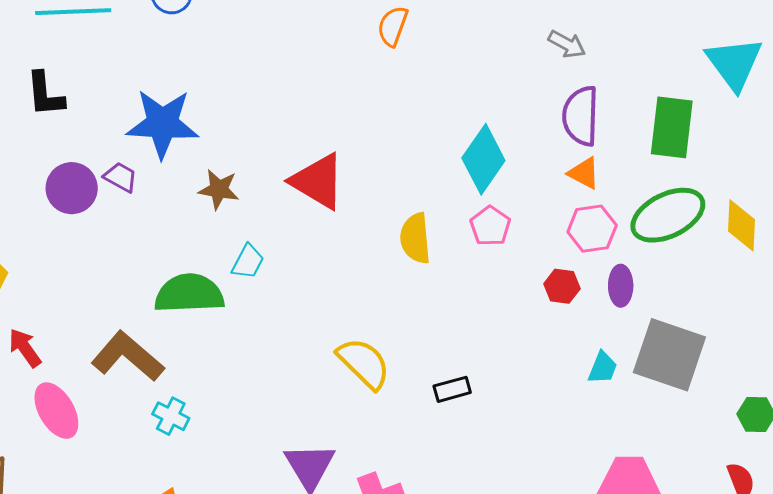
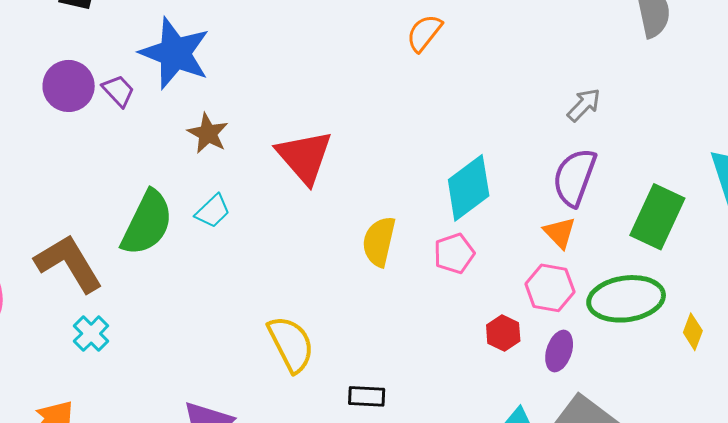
gray arrow: (567, 44) -> (584, 105), turned -93
yellow diamond: (741, 225) -> (693, 332), size x0.7
green semicircle: (189, 294) -> (147, 223), turned 100

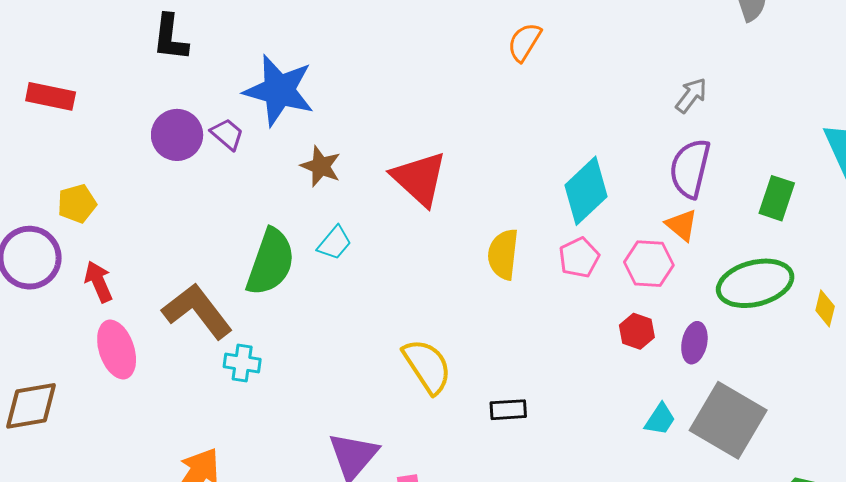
green rectangle: (657, 217) -> (777, 198), size x0.7
pink hexagon: (550, 288) -> (649, 264), moved
cyan cross: (91, 334) -> (242, 363), moved, turned -30

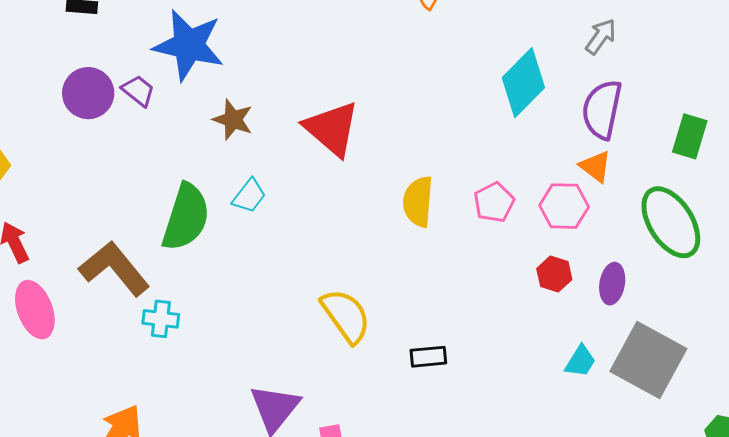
cyan diamond: (586, 191) -> (523, 83), moved
green ellipse: (755, 283) -> (671, 222), turned 74

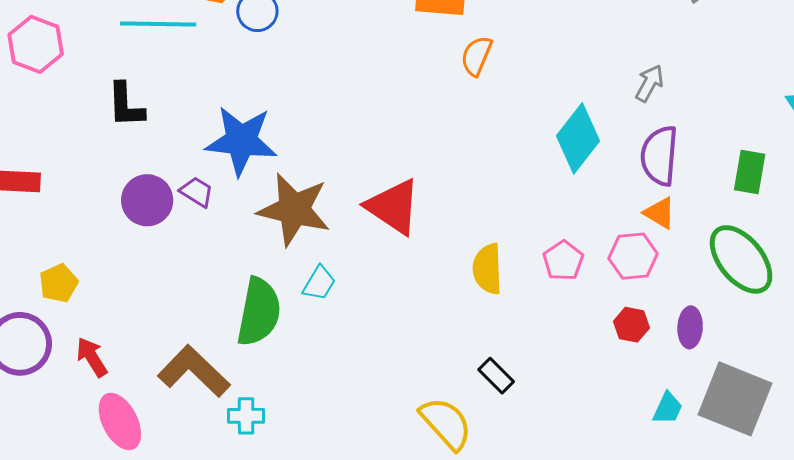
brown star: (233, 120) -> (294, 209), size x1.8
yellow semicircle: (346, 316) -> (446, 423), moved
black rectangle: (428, 357) -> (496, 376), moved, turned 57

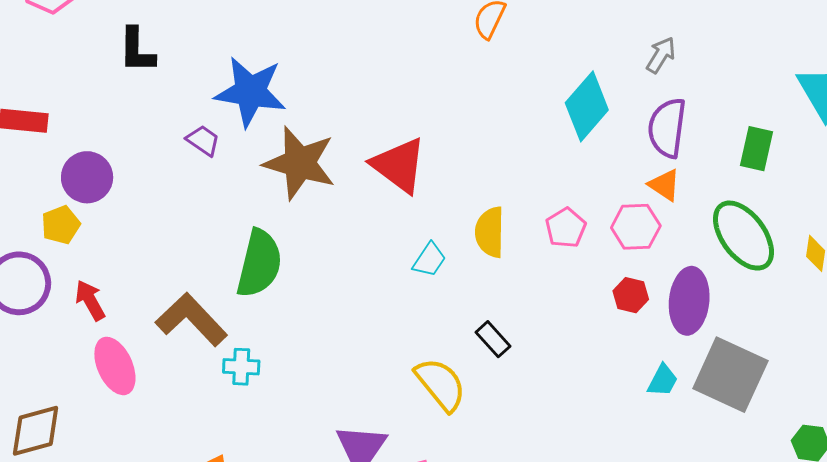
purple circle: (147, 200) -> (87, 177), moved
cyan trapezoid: (319, 283) -> (429, 260), moved
purple ellipse: (690, 327) -> (689, 301), size x1.6

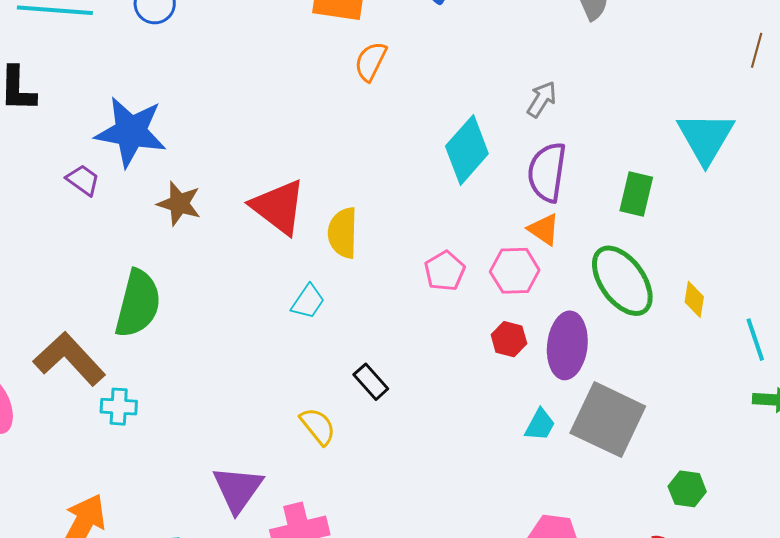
brown star: (300, 163) -> (179, 204), size x0.6
yellow semicircle: (490, 232) -> (343, 233), moved
yellow semicircle: (441, 384) -> (318, 426), size x0.7

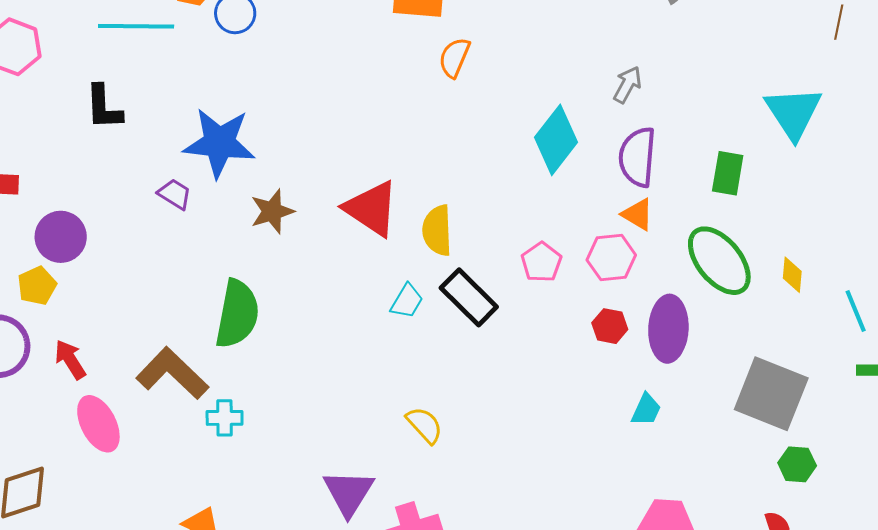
brown star: (179, 204) -> (272, 211), turned -30
black rectangle: (371, 382) -> (469, 297), moved, size x1.6
gray square: (608, 420) -> (771, 394), moved

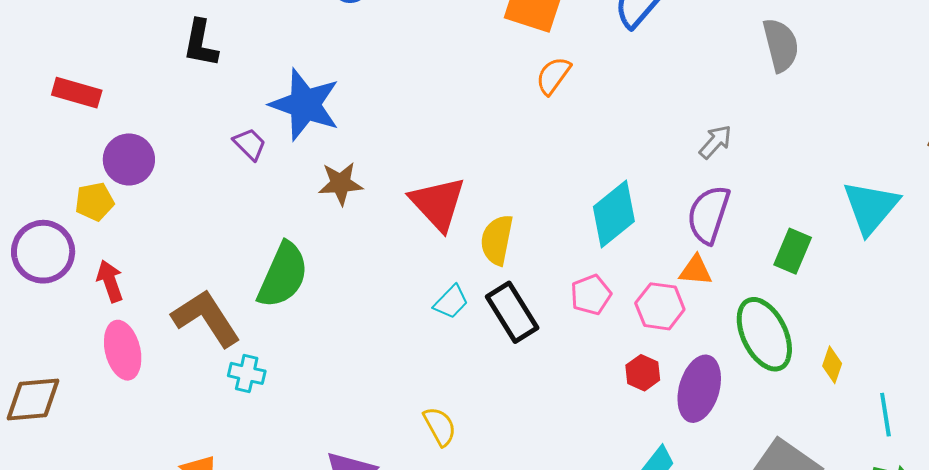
cyan diamond: (556, 140) -> (614, 214), moved
orange triangle: (638, 214) -> (696, 270), turned -39

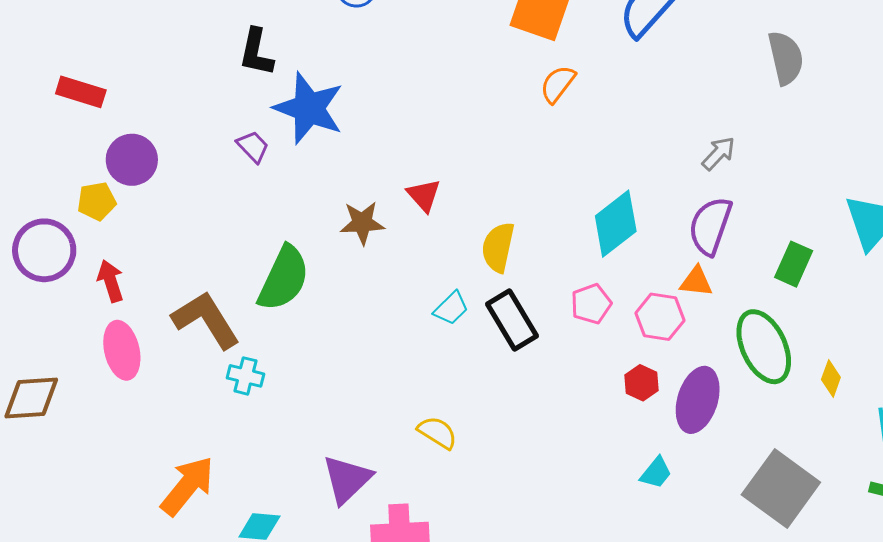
black L-shape: (201, 43) -> (256, 52), moved
brown star: (341, 183) -> (362, 223), moved
red triangle: (438, 203) -> (424, 195), moved, size x0.6
yellow semicircle: (440, 426) -> (437, 433), turned -30

